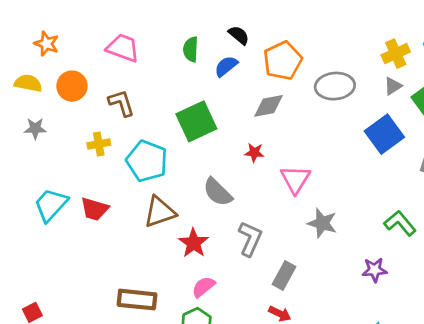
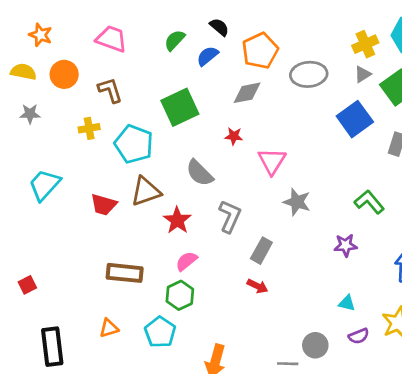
green semicircle: (191, 49) -> (175, 40), turned 40
red trapezoid: (95, 209) -> (104, 205), moved

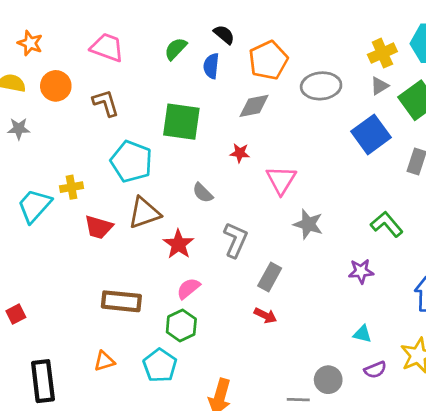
blue semicircle: (207, 56) -> (211, 66), turned -45
green square: (180, 107) -> (181, 122), turned 33
yellow cross: (89, 128) -> (71, 187), moved
gray semicircle: (200, 173) -> (203, 193), size x0.7

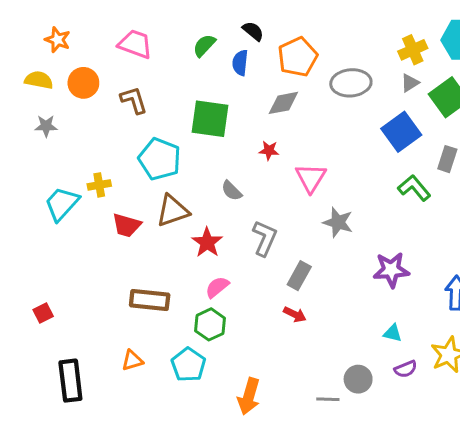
green L-shape: (387, 224) -> (414, 188), moved
purple star: (361, 271) -> (391, 270), size x1.4

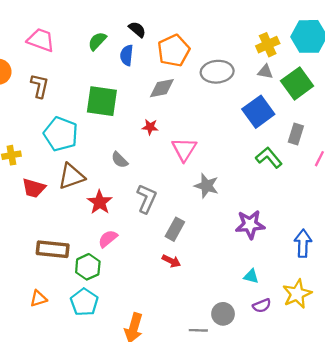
gray triangle: (410, 83) -> (265, 72), turned 42
brown L-shape: (134, 100) -> (40, 86), turned 30
green hexagon: (210, 324) -> (88, 267), moved

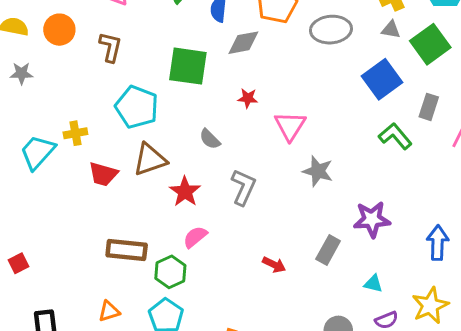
gray diamond: (162, 88) -> (243, 43), moved
gray rectangle: (175, 229) -> (328, 250), moved

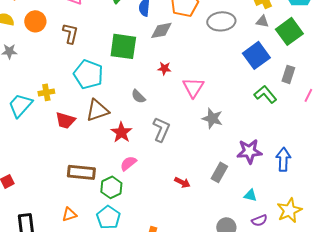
blue arrow: (438, 243) -> (283, 159), moved

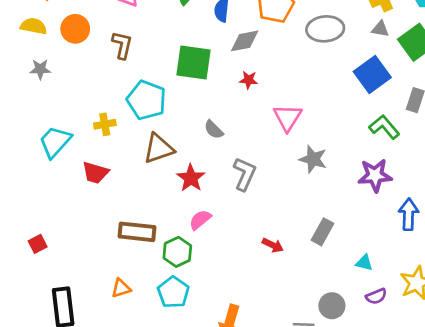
red star: (164, 68) -> (249, 80), moved
yellow cross: (46, 92) -> (105, 124), moved
red trapezoid: (65, 120) -> (95, 173), moved
purple star: (249, 151) -> (375, 175), moved

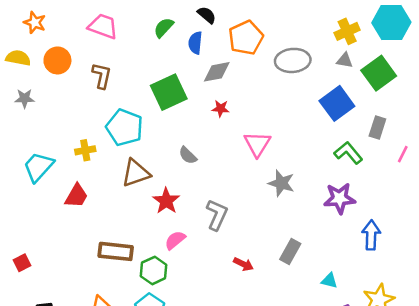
green square: (193, 62) -> (169, 92), turned -33
red trapezoid: (95, 173) -> (76, 196), turned -76
gray L-shape: (245, 174) -> (217, 215), moved

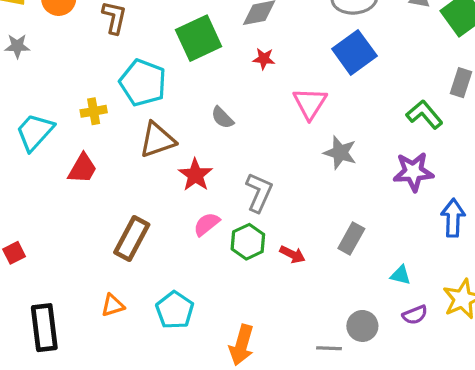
blue square: (337, 103) -> (354, 52), moved
brown rectangle: (116, 251) -> (132, 239), turned -68
green hexagon: (154, 270) -> (248, 242), moved

